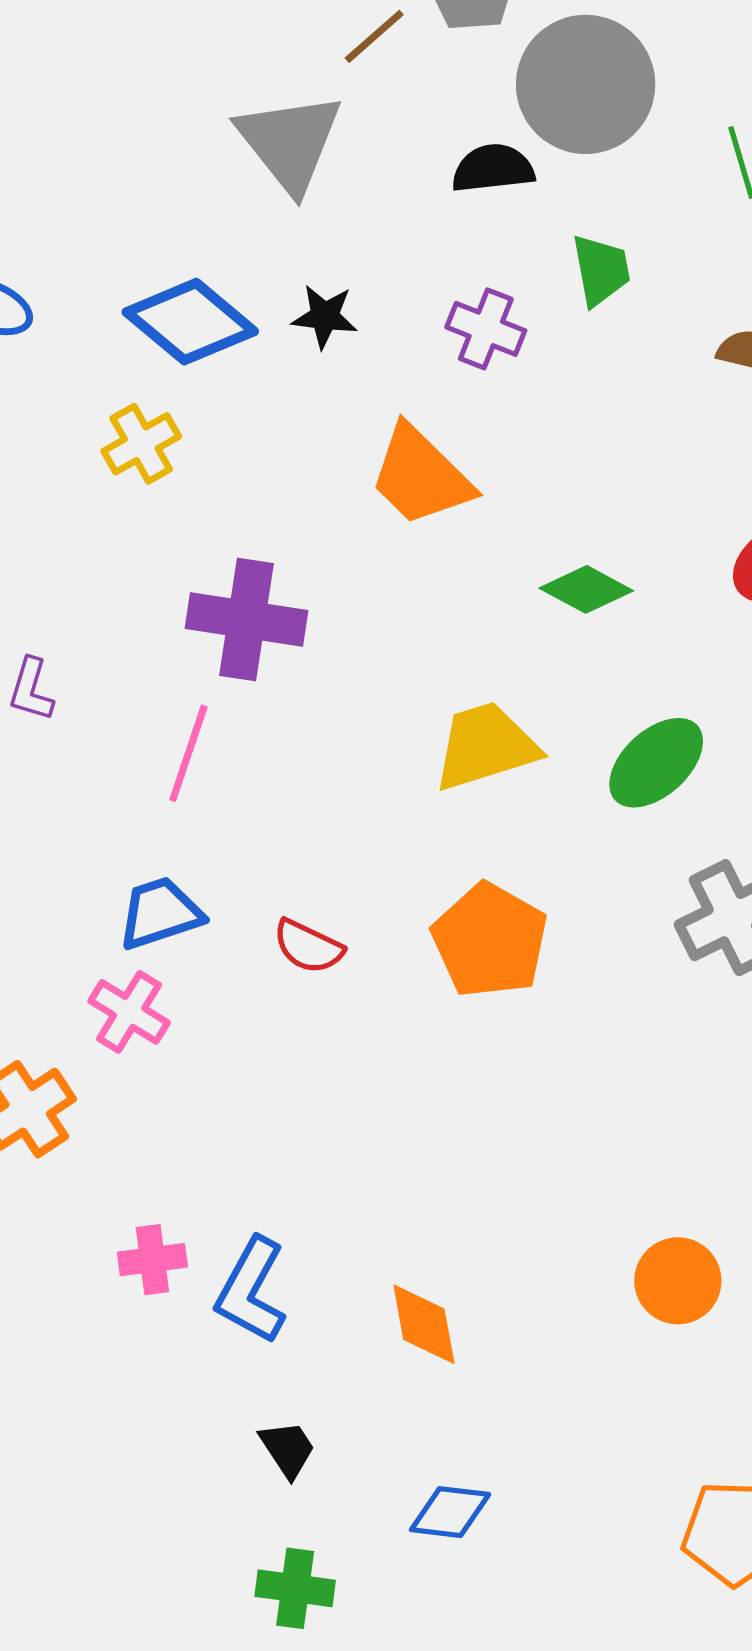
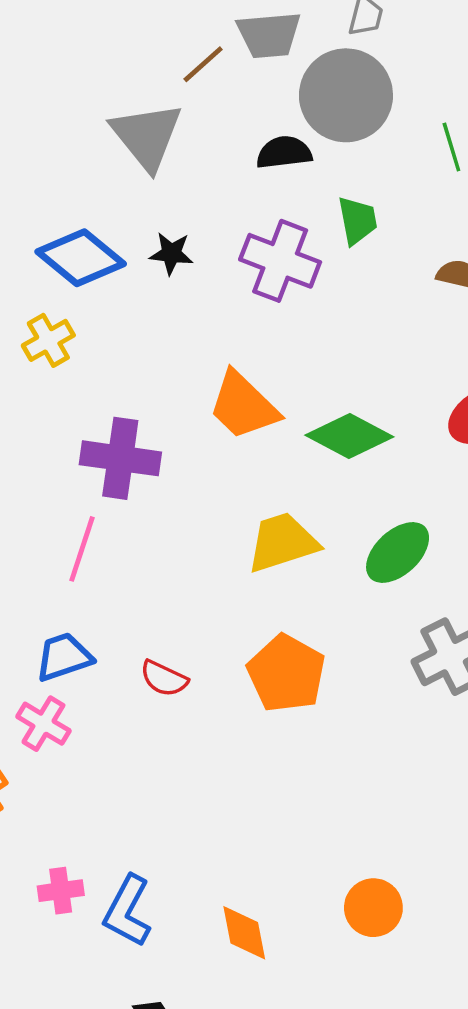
purple cross: (486, 329) -> (280, 261), size x1.5
orange trapezoid: (421, 476) -> (243, 406), moved
green diamond: (586, 589) -> (349, 436), size x1.4
orange circle: (678, 1281) -> (373, 908), moved

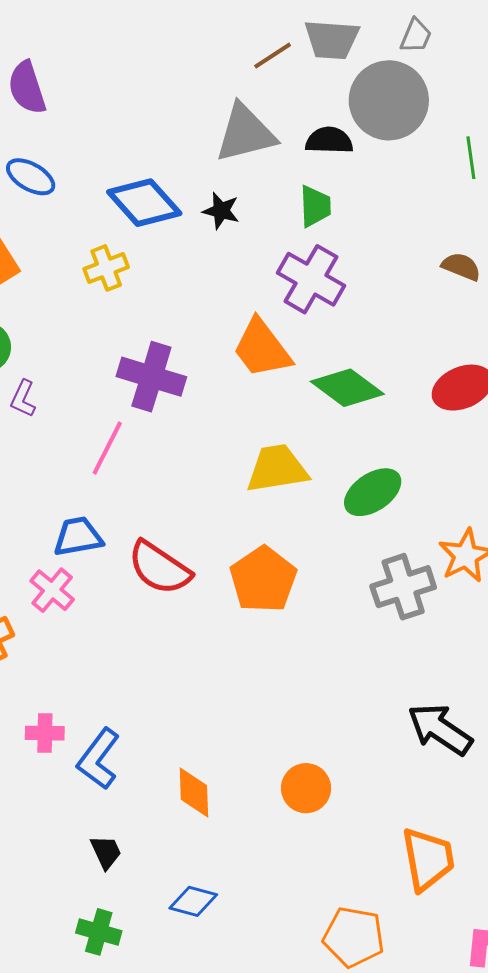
gray triangle: (147, 136) -> (245, 133), moved, turned 46
green trapezoid: (357, 220) -> (315, 206), moved
purple cross: (280, 261) -> (311, 279), moved
red semicircle: (164, 679) -> (159, 568), size x1.6

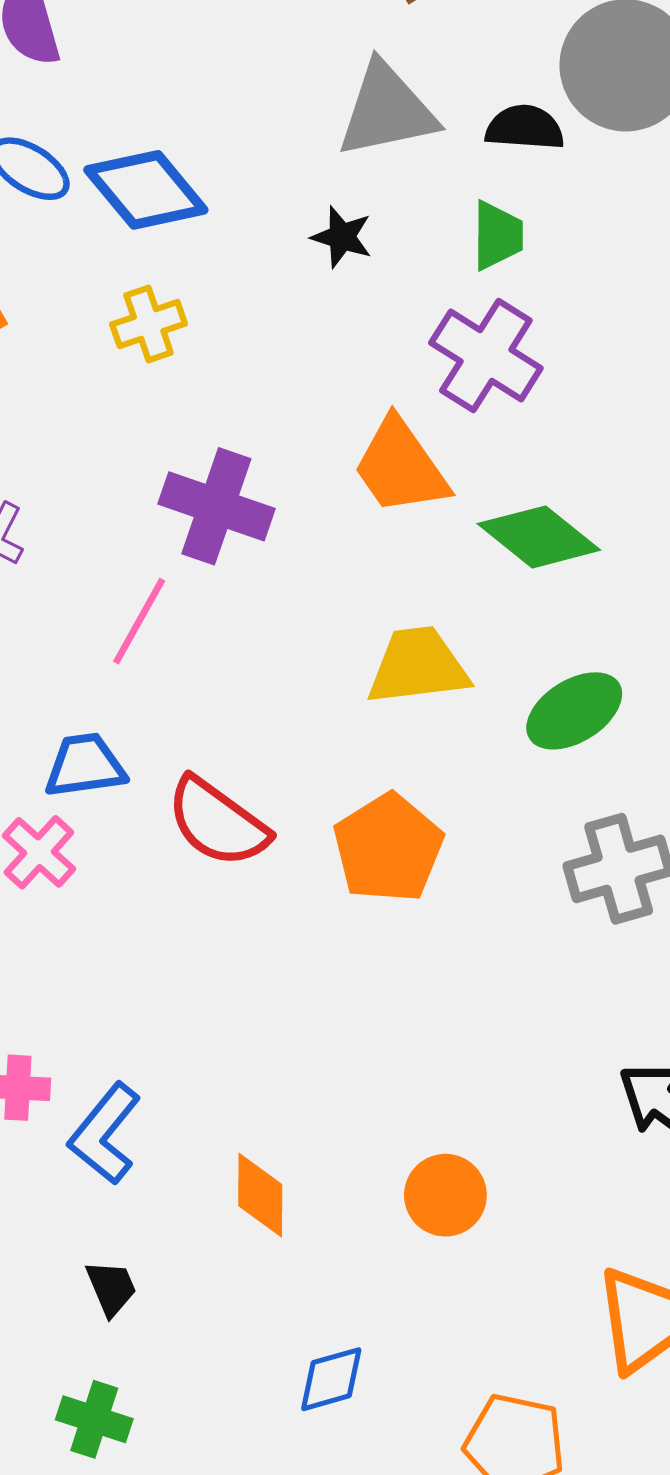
blue diamond: (144, 203) -> (146, 190), moved
blue diamond: (193, 901) -> (331, 1379), moved, turned -33

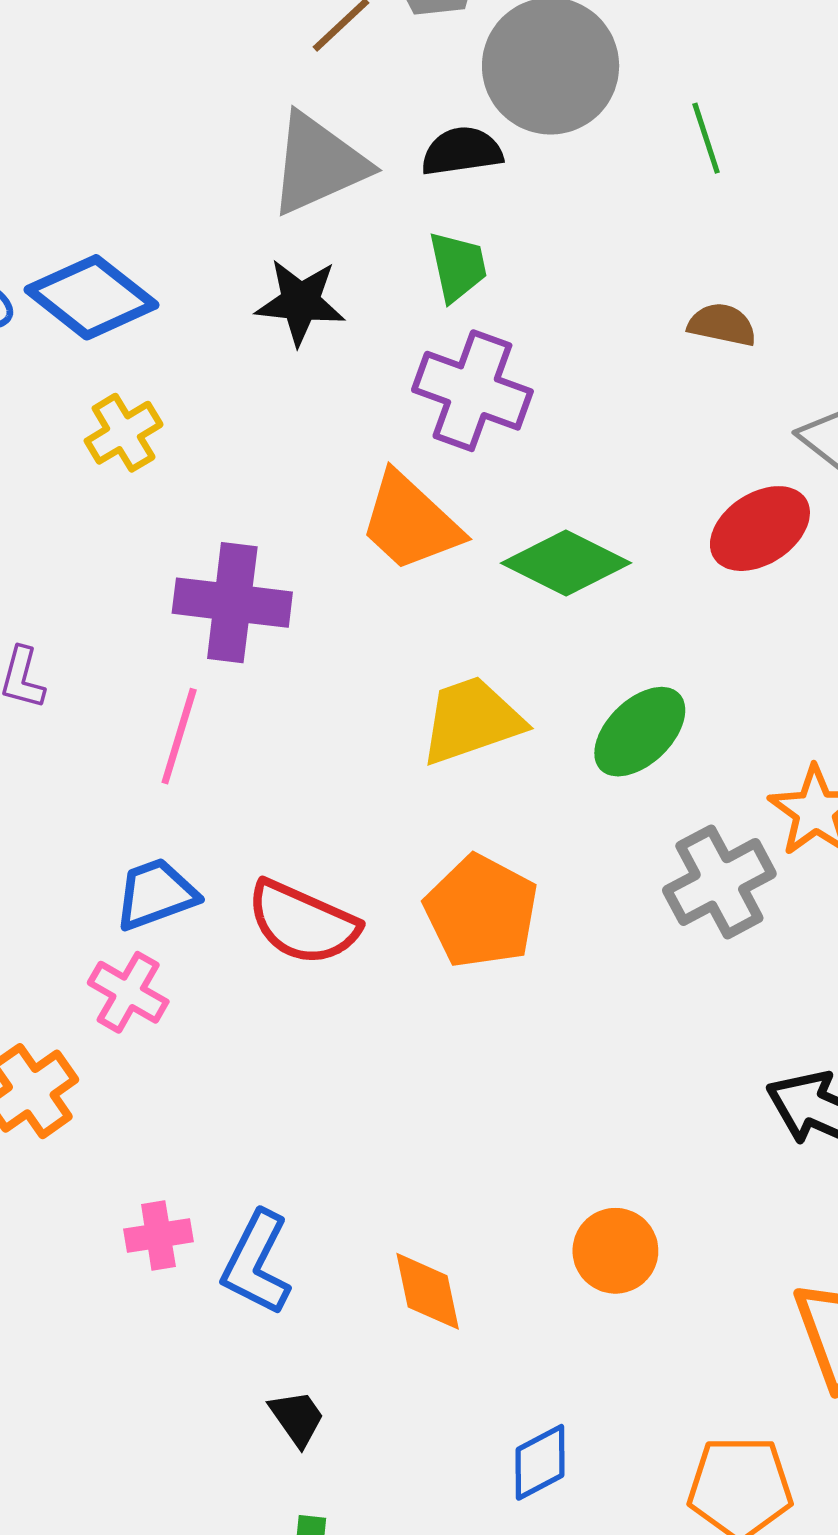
black star: (342, 237) -> (300, 302), size x1.4

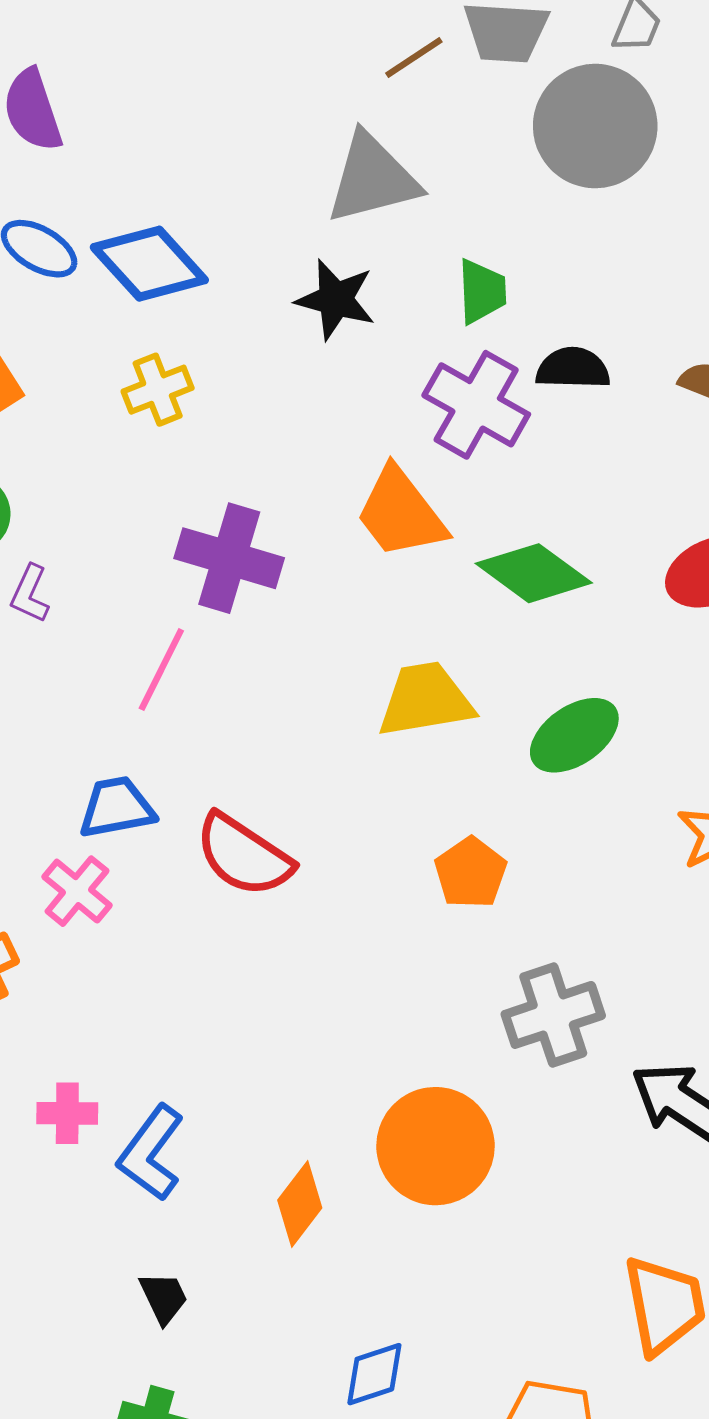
black semicircle: (462, 151) -> (573, 368), moved
gray cross: (719, 882) -> (553, 1015), moved
orange pentagon: (481, 911) -> (471, 873), moved, size x0.7
orange circle: (615, 1251) -> (435, 1146), moved, size x1.5
orange diamond: (428, 1291) -> (300, 1204), turned 40

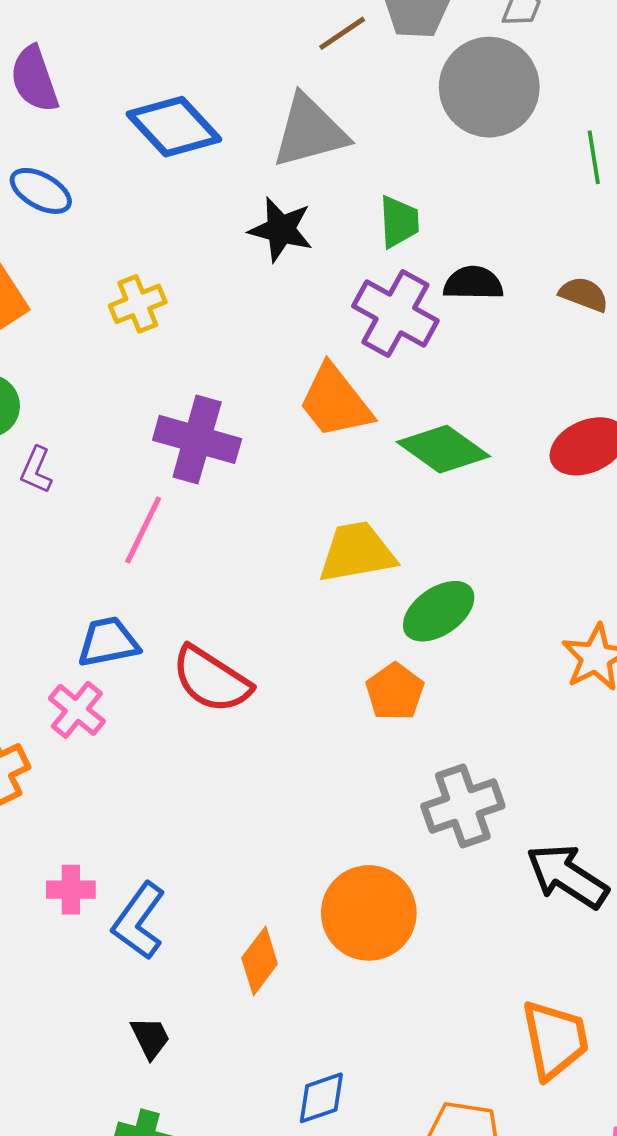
blue diamond: (149, 264) -> (174, 127), moved
green ellipse: (574, 735) -> (439, 611), moved

